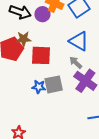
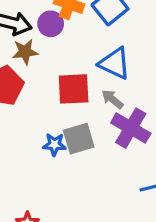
brown star: (24, 39) -> (25, 52), moved
red square: (41, 55) -> (74, 89), moved

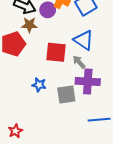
purple cross: (131, 128) -> (88, 82), turned -35
gray square: (79, 139) -> (66, 94), moved

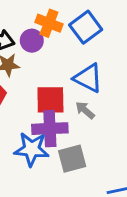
purple cross: (88, 82) -> (50, 129), moved
blue star: (39, 85) -> (32, 149), size x1.6

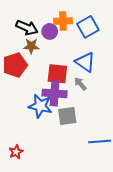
orange cross: (49, 23) -> (63, 21), turned -30

